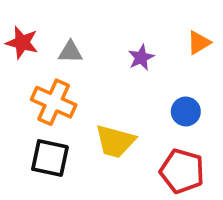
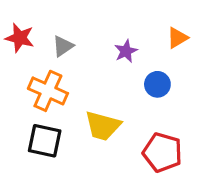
gray triangle: (70, 52) -> (63, 46), turned -35
blue circle: (186, 112) -> (157, 84), moved

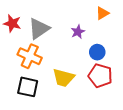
orange triangle: (177, 38) -> (102, 13), moved
gray triangle: (63, 46) -> (39, 29), size x1.6
red pentagon: (162, 152) -> (100, 76), moved

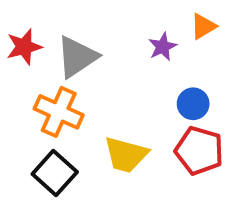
red star: (12, 23) -> (24, 47), turned -30
purple star: (78, 32) -> (163, 47), moved
black square: (28, 87) -> (55, 173), turned 30

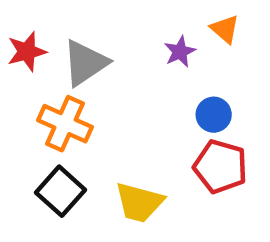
orange triangle: (203, 26) -> (225, 29), turned -48
yellow trapezoid: (126, 155) -> (139, 202), moved

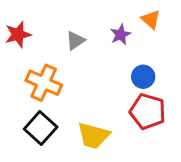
gray triangle: (85, 63) -> (75, 41), moved, size x0.6

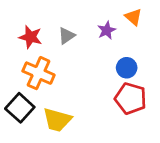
red star: (18, 35) -> (31, 37), moved, turned 30
black square: (41, 128) -> (20, 108), moved
yellow trapezoid: (93, 136) -> (57, 120), moved

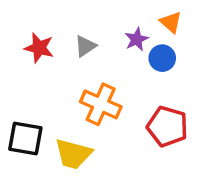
blue circle: (127, 68) -> (162, 58), moved
orange cross: (39, 73) -> (101, 104), moved
black square: (20, 108) -> (25, 138), turned -32

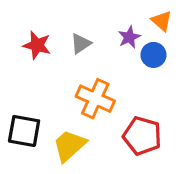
red pentagon: (167, 127) -> (142, 136), moved
yellow trapezoid: (73, 154) -> (69, 146), turned 123

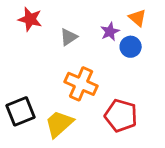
red star: (37, 45) -> (30, 19), moved
black square: (24, 131) -> (20, 111), turned -32

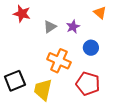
purple star: (110, 32) -> (73, 27), moved
blue circle: (131, 47) -> (91, 48), moved
yellow trapezoid: (59, 124) -> (43, 90), turned -35

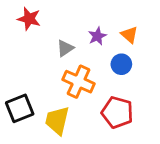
orange triangle: (100, 13) -> (129, 35), moved
gray triangle: (50, 27) -> (65, 48), moved

